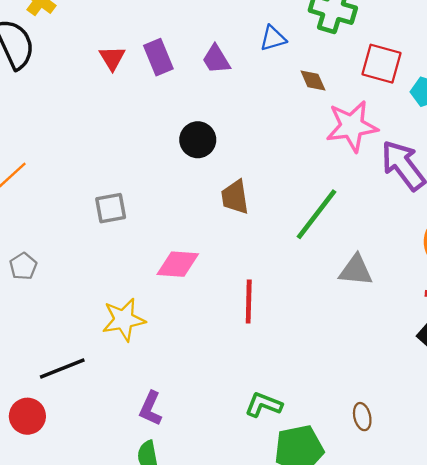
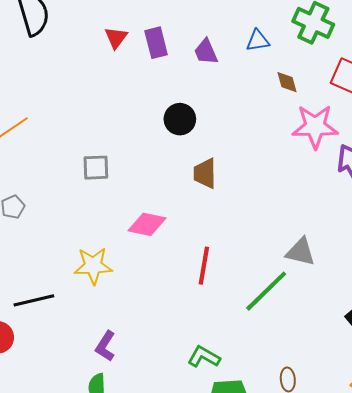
green line: (316, 214) -> (266, 291), moved

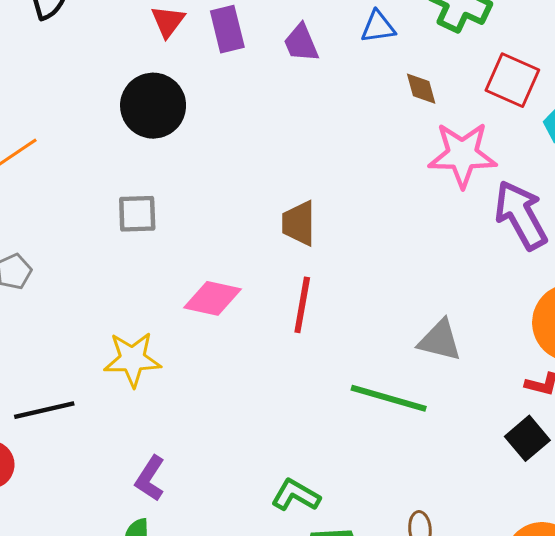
black circle: (180, 119) -> (153, 106), moved, size x1.4
red line: (204, 266) -> (302, 305), moved
green line: (266, 291) -> (389, 398), turned 60

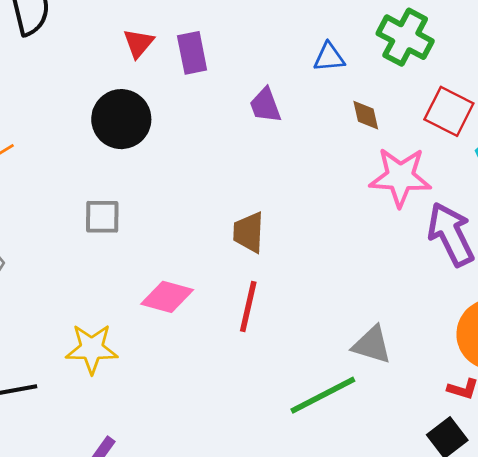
purple trapezoid: (301, 43) -> (265, 105), moved
green line: (389, 398) -> (323, 395), turned -46

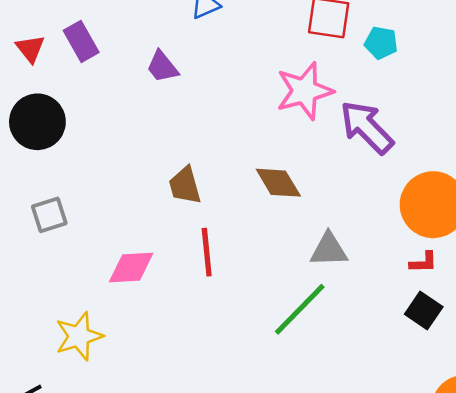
brown diamond: (366, 115) -> (278, 183), moved, size x1.5

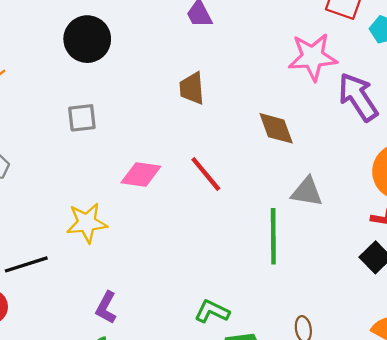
brown trapezoid: (185, 185) -> (192, 88), moved
red line: (207, 252) -> (206, 174), turned -45
green line: (300, 309) -> (273, 236), turned -56

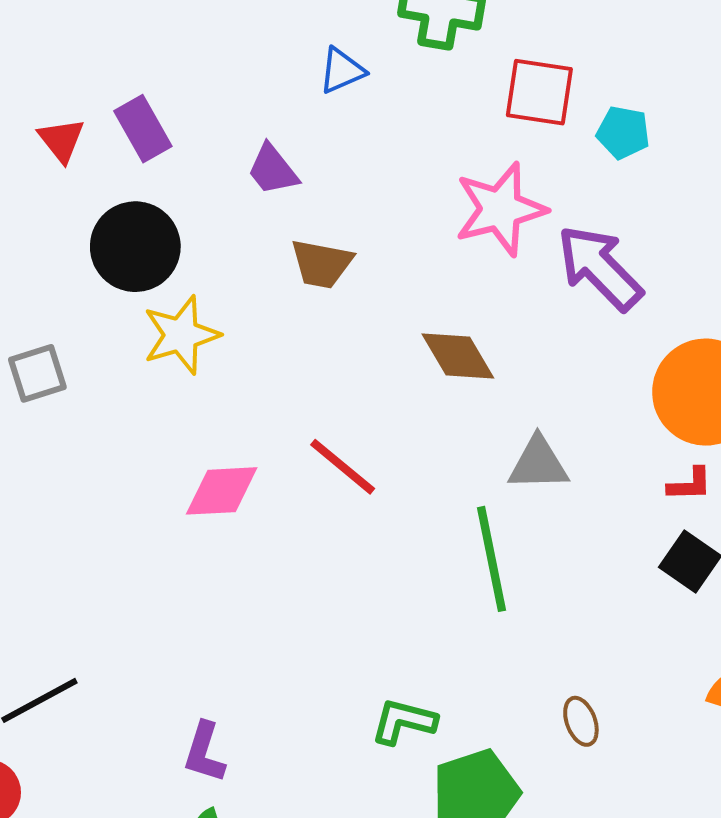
black circle: (87, 39) -> (135, 247), moved
brown trapezoid: (192, 88) -> (322, 264), moved, turned -64
gray square: (82, 118) -> (37, 373), moved
yellow star: (87, 223) -> (181, 335), moved

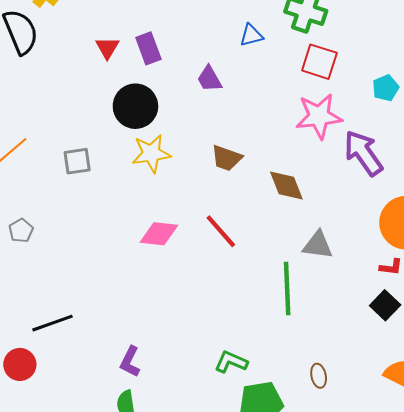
red square: (539, 92) -> (319, 62), moved
cyan pentagon: (623, 133) -> (386, 88), turned 30
brown trapezoid: (322, 264) -> (226, 158), moved

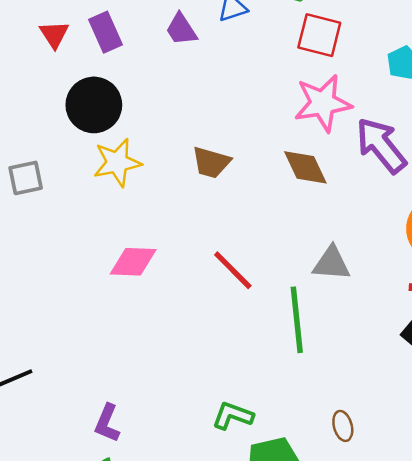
purple trapezoid: (209, 79) -> (181, 29), moved
brown diamond: (286, 185) -> (305, 167), moved
red line: (221, 231) -> (233, 270), moved

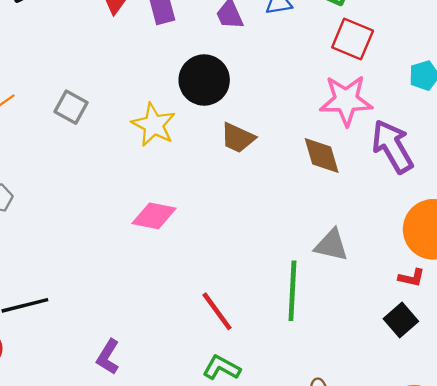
black circle: (94, 105) -> (204, 80), moved
yellow star: (117, 162) -> (154, 125), turned 30
gray square: (26, 178) -> (71, 107), moved, turned 32
red line: (233, 270) -> (217, 311), moved

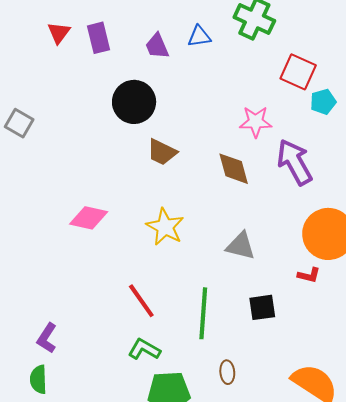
red square: (353, 39) -> (298, 72), moved
pink star: (346, 100) -> (256, 122), size x0.7
yellow star: (154, 125) -> (165, 227), moved
green line: (292, 291) -> (203, 313), moved
black square: (401, 320) -> (262, 307), moved, turned 32

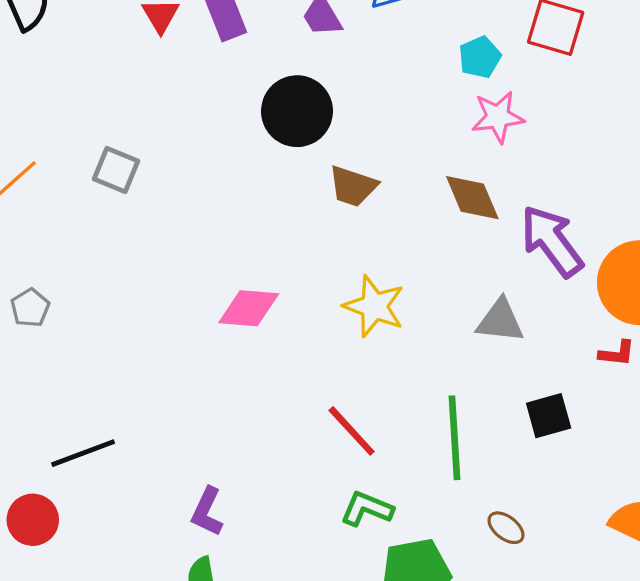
cyan pentagon: (323, 102) -> (480, 57), moved
purple arrow: (295, 162) -> (552, 241), moved
brown ellipse: (227, 372) -> (506, 528), turned -40

